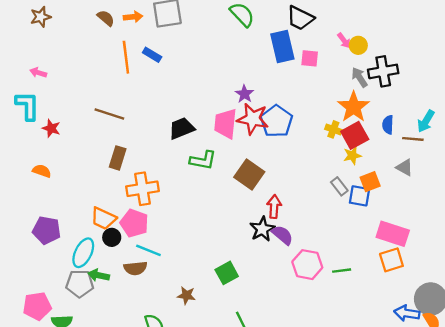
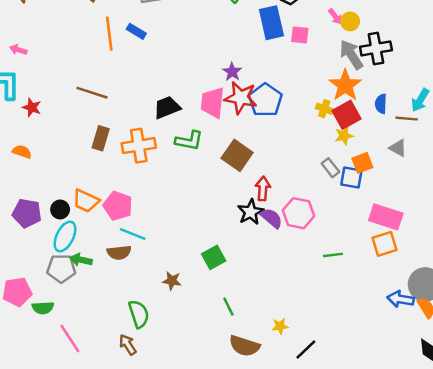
gray arrow: (359, 77) -> (351, 55), size x1.4
orange cross: (143, 189) -> (139, 146), moved
black circle: (112, 237) -> (60, 209), moved
pink hexagon: (307, 265) -> (298, 213), moved

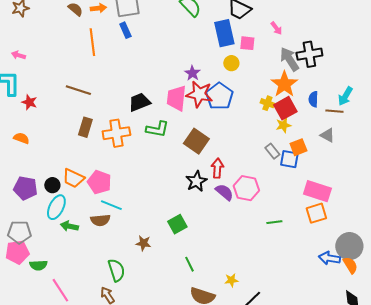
yellow circle: (350, 21) -> (231, 63), moved
blue rectangle: (136, 31) -> (125, 30), moved, turned 35
black star: (251, 212) -> (196, 181), moved
gray pentagon: (61, 268) -> (19, 232), moved

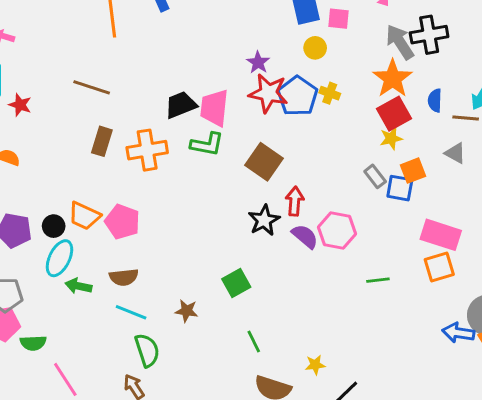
pink trapezoid: (176, 98) -> (214, 108), moved
yellow cross: (267, 103) -> (330, 93), moved
cyan line: (111, 205) -> (131, 312), moved

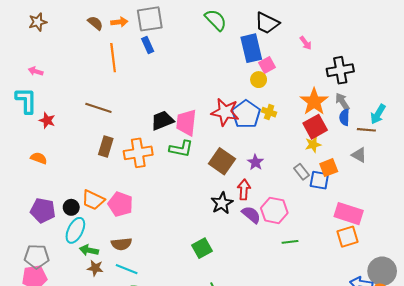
pink square: (338, 19) -> (267, 65), moved, turned -35
gray arrow: (400, 42) -> (342, 102), moved, size x0.7
purple star: (258, 62) -> (255, 162), moved
green line: (378, 280) -> (290, 242), moved
brown star: (187, 311) -> (95, 268), moved

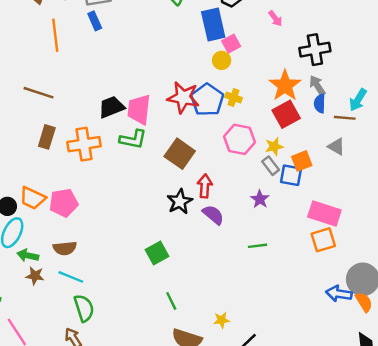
yellow star: (313, 145) -> (274, 147), moved
purple star: (255, 162) -> (260, 199), moved
pink pentagon: (120, 204) -> (64, 203), turned -30
pink hexagon: (274, 210) -> (240, 139), moved

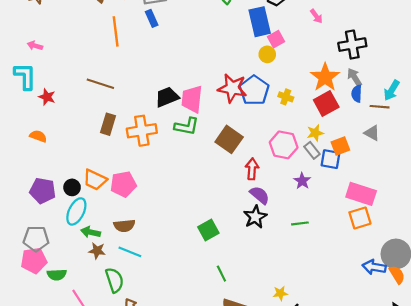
yellow cross: (234, 97) -> (286, 97), moved
pink hexagon: (240, 139) -> (284, 145), moved
black star: (180, 202) -> (255, 217), moved
green semicircle: (84, 308) -> (115, 280), moved
yellow star: (222, 320) -> (280, 293), moved

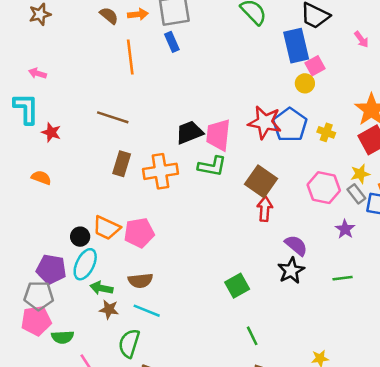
red arrow: (252, 169) -> (265, 209), moved
purple pentagon: (43, 191) -> (51, 269), moved
green semicircle: (115, 280) -> (129, 343), turned -145

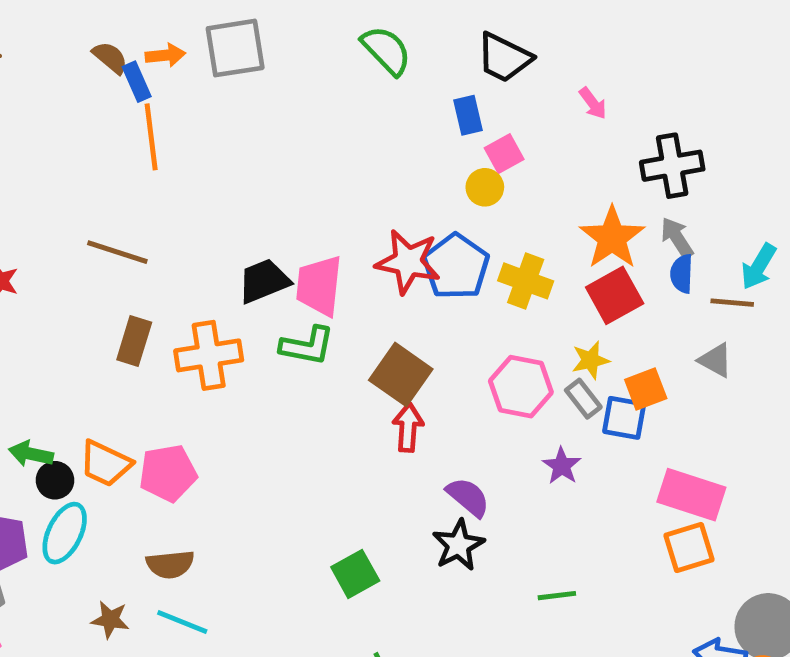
blue rectangle: (172, 42) -> (137, 82), moved
blue rectangle: (296, 46) -> (468, 115), size x0.6
yellow cross: (326, 132) -> (526, 281), size x1.5
green line: (343, 278) -> (557, 596), moved
green arrow: (101, 288) -> (31, 454), moved

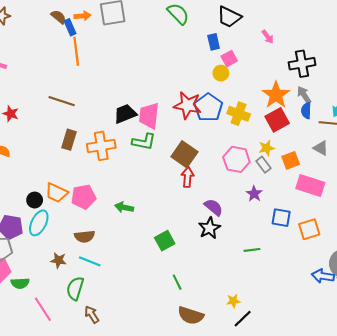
blue square: (624, 418) -> (281, 218), moved
green arrow: (31, 454) -> (124, 207), moved
pink rectangle: (691, 495) -> (310, 185), moved

